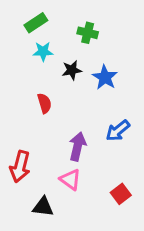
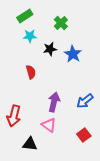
green cross: (88, 33) -> (61, 23), turned 32
blue arrow: (118, 131) -> (85, 101), moved

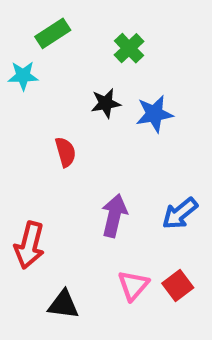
cyan star: (30, 36) -> (23, 76), moved
blue star: (73, 54) -> (154, 114), turned 30
pink triangle: (49, 125) -> (133, 285), moved, turned 35

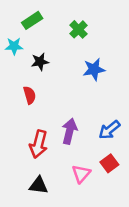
black star: (106, 103) -> (40, 62), moved
red semicircle: (65, 152) -> (30, 95), moved
red arrow: (29, 245) -> (39, 144), moved
red square: (178, 285) -> (109, 163), moved

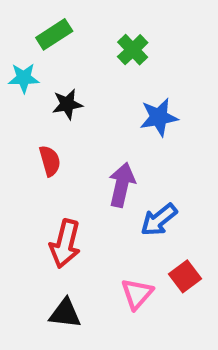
blue arrow: (109, 130) -> (159, 220), moved
purple arrow: (69, 131) -> (122, 185), moved

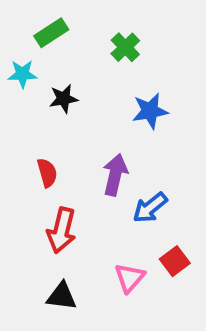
red semicircle: (50, 161) -> (47, 173), moved

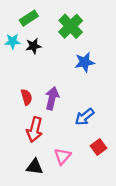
green cross: (125, 47) -> (71, 26), size x1.5
black star: (64, 99) -> (33, 46), moved
purple arrow: (115, 175) -> (52, 98), moved
pink triangle: (129, 278) -> (62, 156), moved

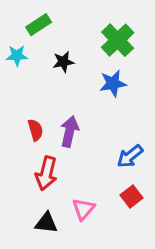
green cross: (71, 26) -> (118, 40), moved
black star: (33, 46) -> (63, 62), moved
blue arrow: (85, 117) -> (130, 156), moved

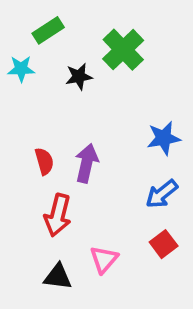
green cross: (118, 40) -> (123, 50), moved
blue star: (113, 83) -> (164, 138), moved

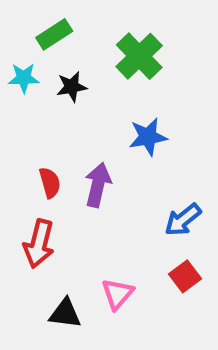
black star: (79, 77) -> (72, 87), moved
blue star: (164, 138) -> (148, 137), moved
red arrow: (58, 215) -> (39, 244), moved

